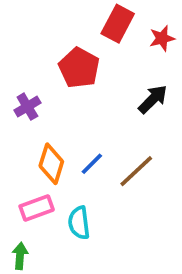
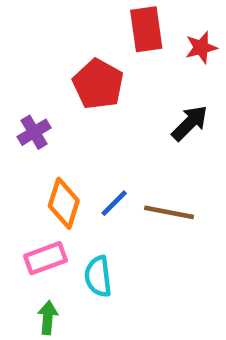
red rectangle: (118, 24) -> (146, 29), turned -36
brown line: (136, 171) -> (169, 212), turned 54
green arrow: (20, 256) -> (48, 318), moved

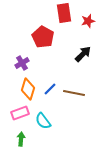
purple cross: (34, 132) -> (22, 63), moved
cyan semicircle: (98, 276) -> (43, 121), turned -30

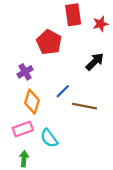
blue line: (50, 89) -> (63, 91), moved

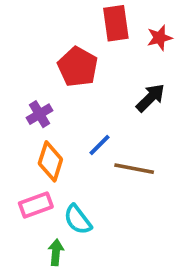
green arrow: (24, 159) -> (56, 252), moved

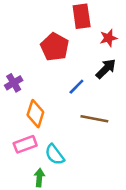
red star: (159, 38) -> (108, 38), moved
purple cross: (40, 114) -> (14, 83), moved
blue line: (99, 145) -> (76, 87), moved

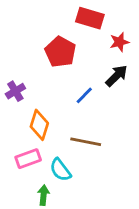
red rectangle: (82, 16) -> (90, 18), turned -65
brown line: (94, 119) -> (86, 142), moved

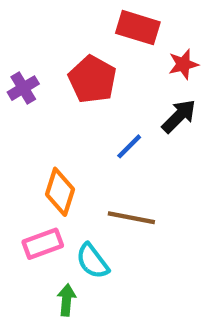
purple cross: (15, 91) -> (23, 88), moved

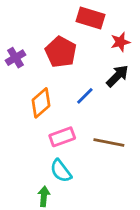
orange diamond: (60, 192) -> (41, 103), moved, turned 32
brown line: (131, 218) -> (109, 143), moved
pink rectangle: (43, 244) -> (62, 137), moved

